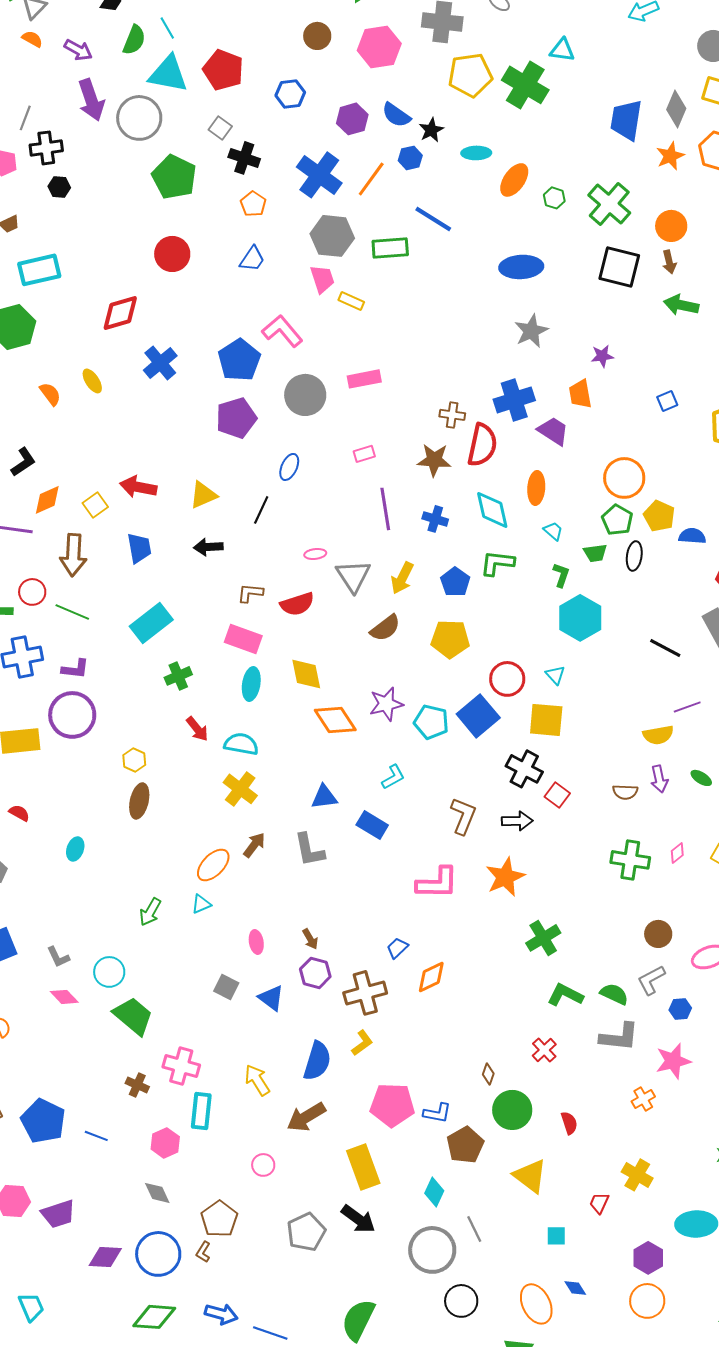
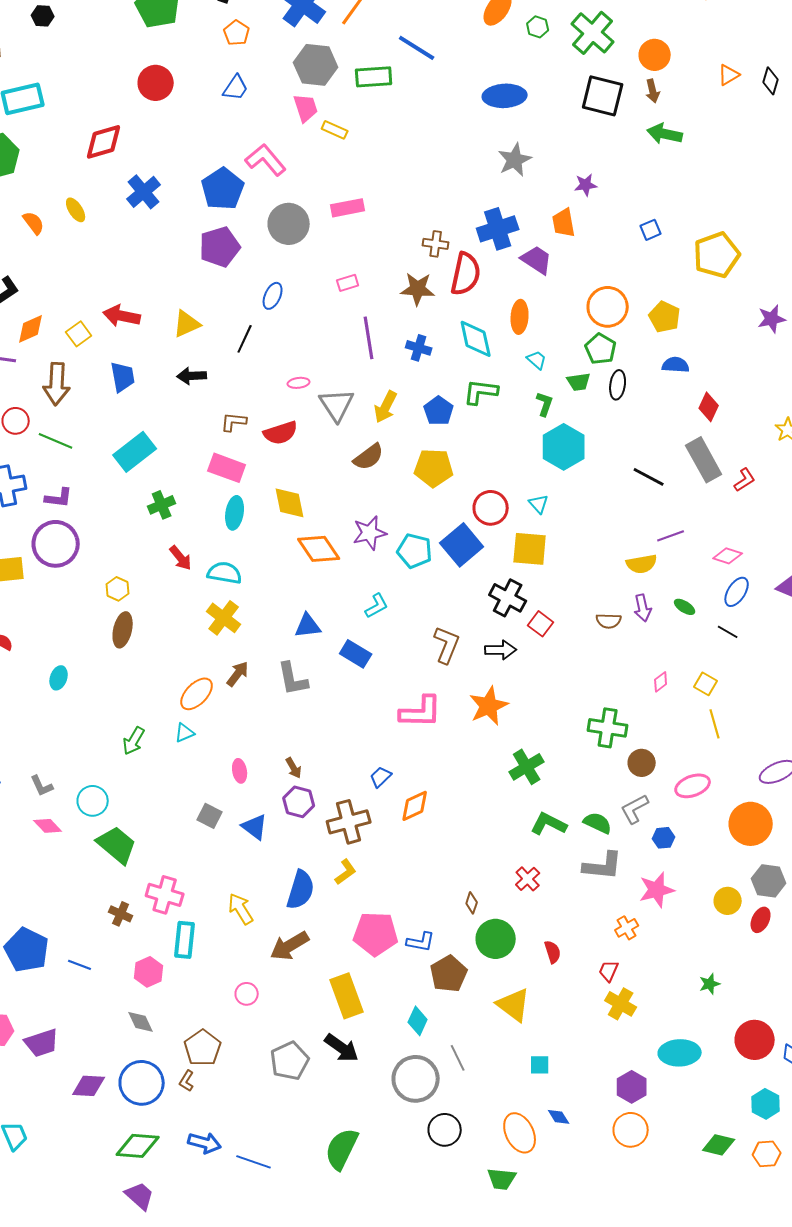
yellow pentagon: (659, 516) -> (665, 317), moved
green cross: (630, 860) -> (608, 728), moved
red trapezoid: (599, 1203) -> (609, 971), moved

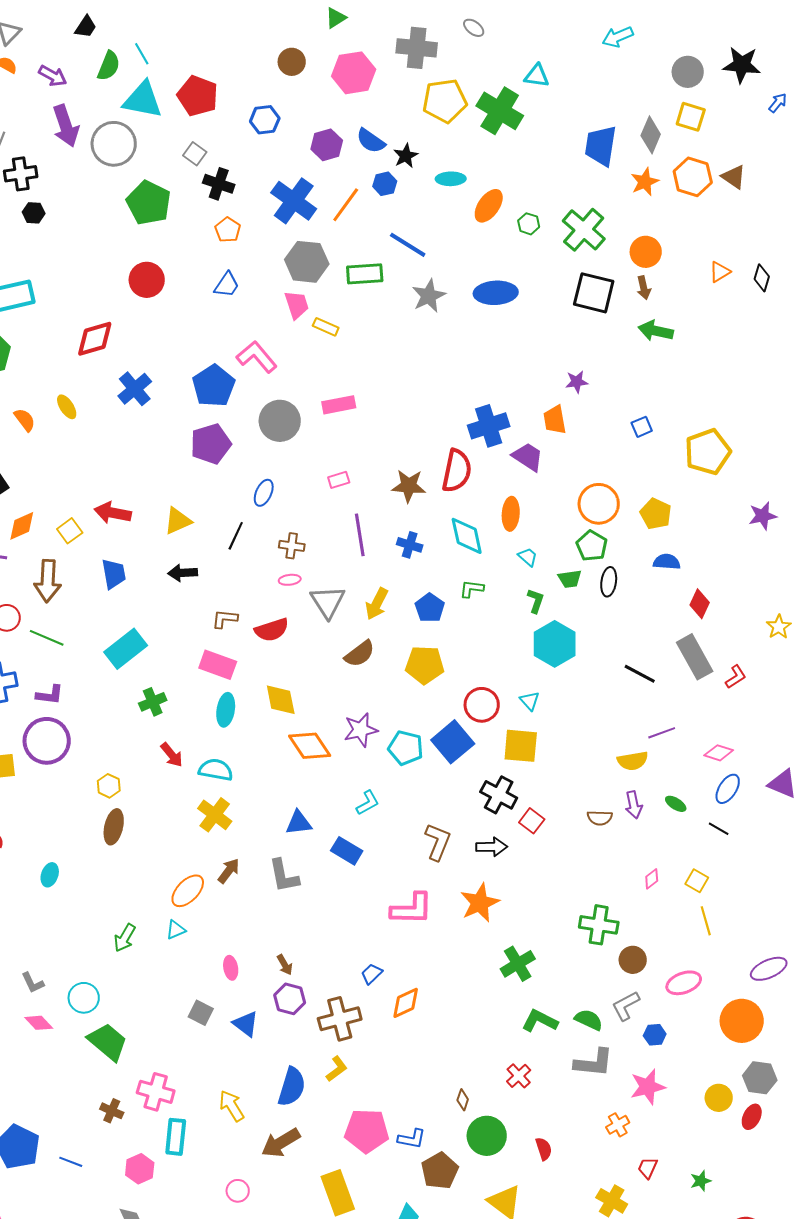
gray star: (515, 160) -> (429, 296), moved
brown cross: (436, 244) -> (292, 546), moved
green L-shape: (481, 392) -> (472, 589), size x0.7
red trapezoid: (609, 971) -> (648, 1168), moved

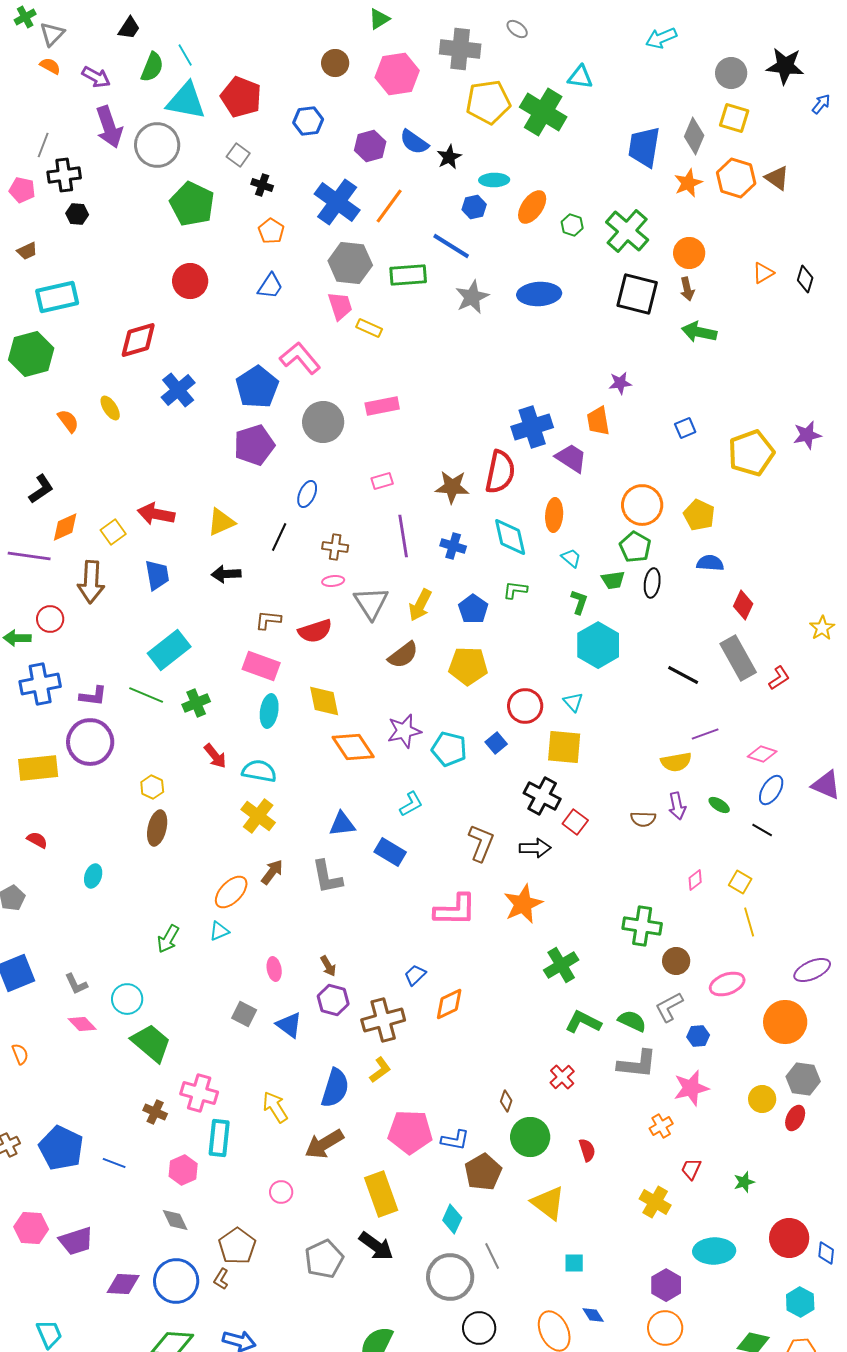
black cross: (219, 184) -> (262, 185), size x0.7
blue hexagon: (385, 184) -> (474, 207), moved
purple star: (763, 516) -> (807, 435), moved
green line: (47, 638) -> (146, 695), moved
blue square: (453, 742) -> (496, 743), size x0.5

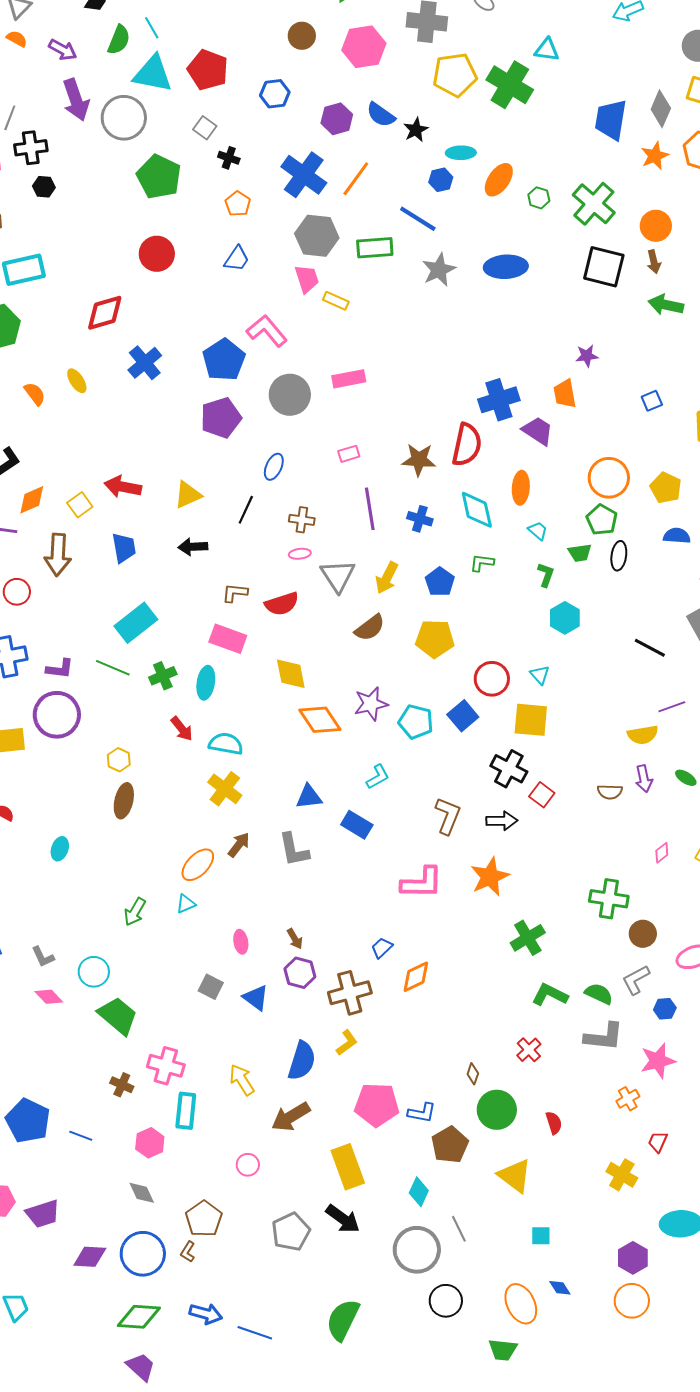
cyan hexagon: (598, 645) -> (565, 618), size x0.7
cyan ellipse: (269, 711) -> (206, 683), moved
blue square: (496, 743) -> (463, 716), size x1.4

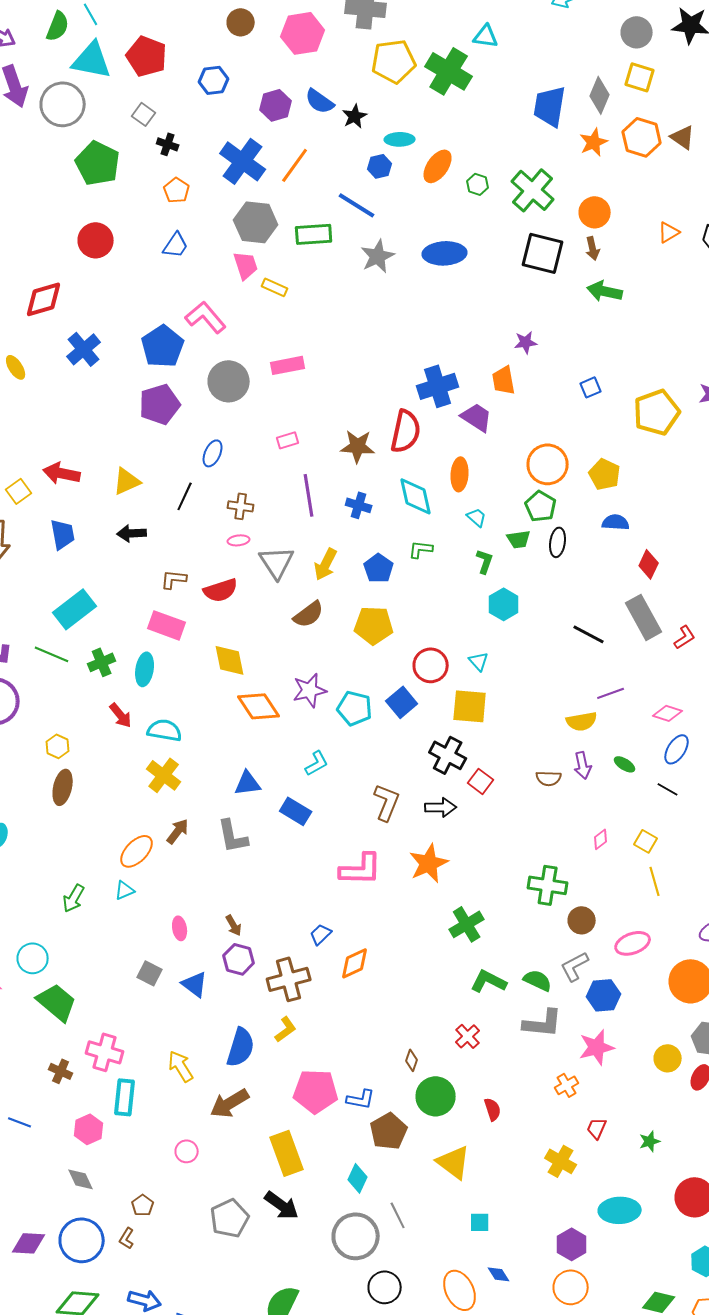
blue hexagon: (665, 1009) -> (604, 995), size x1.5
brown pentagon: (204, 1219) -> (143, 1205), size x0.6

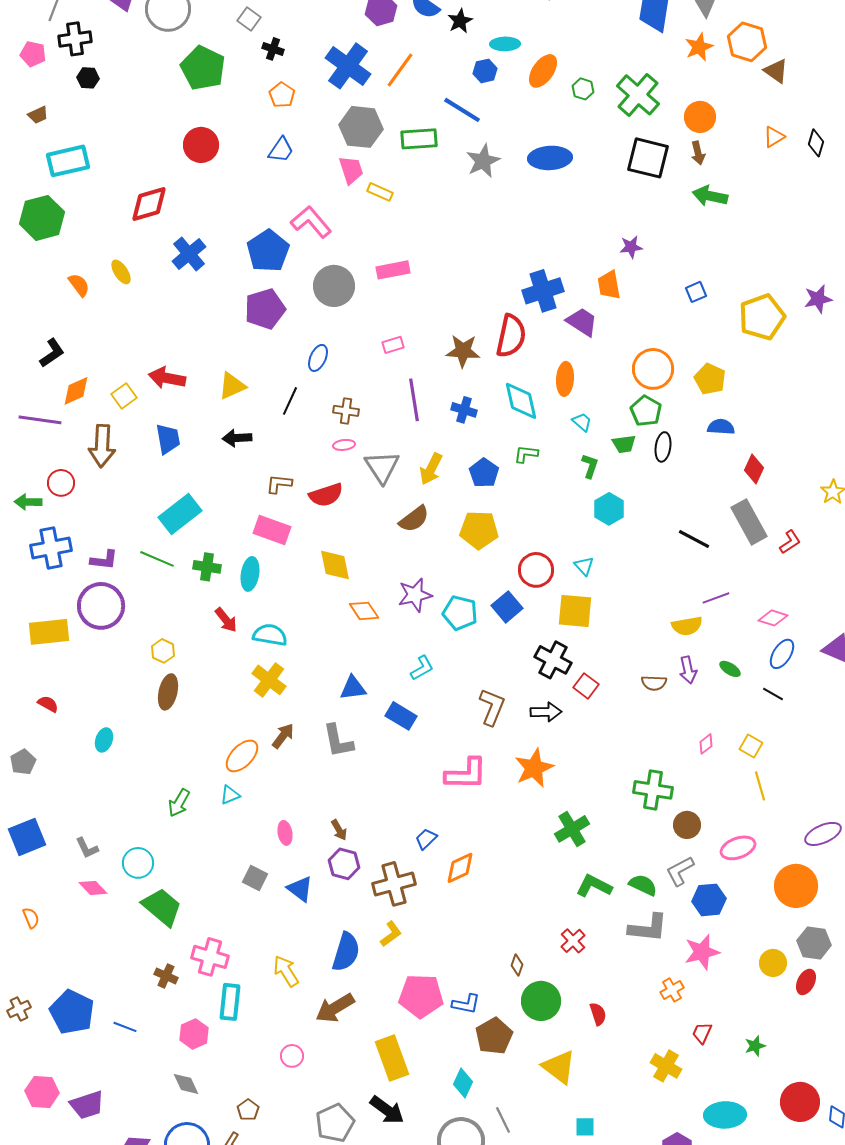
brown triangle: (683, 137) -> (776, 71), moved
green cross: (102, 662) -> (207, 567), turned 32
orange diamond: (259, 706) -> (364, 611), size x0.7

